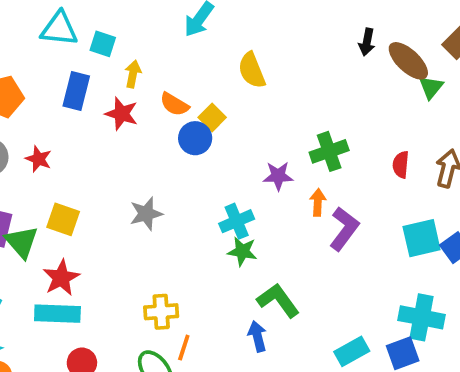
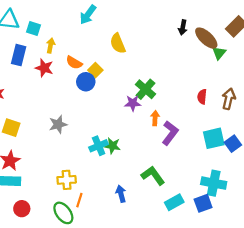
green cross: (329, 151) -> (145, 89), moved, turned -30
cyan cross: (237, 221) -> (99, 146), moved
green L-shape: (278, 300) -> (153, 176), moved

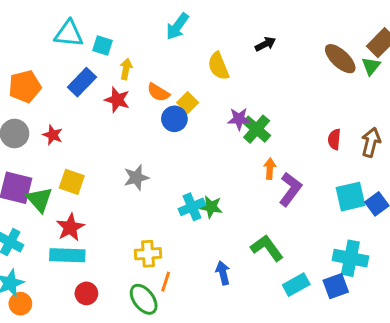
black arrow: (183, 27) -> (265, 44), moved, turned -128
green triangle: (219, 53) -> (371, 66), moved
blue rectangle: (19, 55) -> (82, 82), turned 30
purple star: (133, 103) -> (239, 119), moved

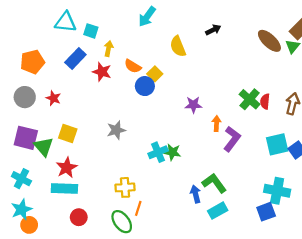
purple star: (239, 119) -> (193, 105), moved
green cross: (257, 129) -> (250, 99), moved
blue arrow: (223, 273) -> (196, 194), moved
cyan rectangle: (296, 285) -> (218, 211), moved

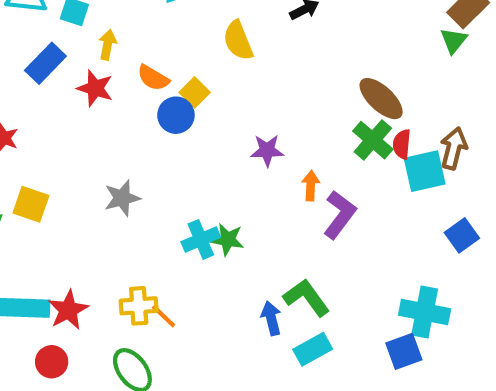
brown ellipse: (269, 41) -> (381, 99), moved
cyan square: (277, 144) -> (425, 171), moved
red star: (67, 168) -> (68, 310), moved
orange line: (138, 208) -> (164, 316), moved, turned -64

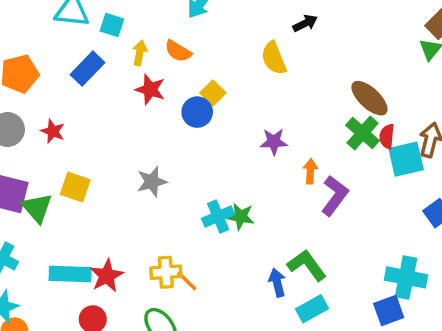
yellow semicircle: (238, 41) -> (274, 58), moved
orange semicircle: (153, 78) -> (178, 51), moved
red star: (95, 88) -> (150, 89), moved

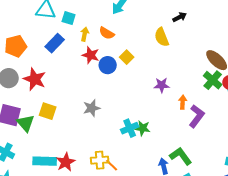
blue circle: (197, 112) -> (108, 65), moved
red star: (53, 131) -> (35, 79), size x1.6

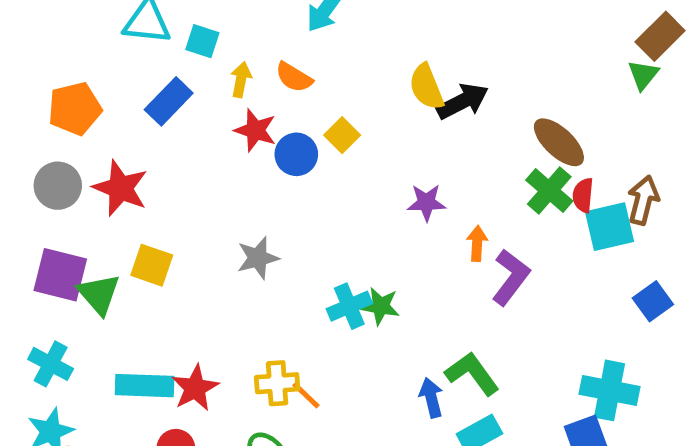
black arrow: (180, 17) -> (463, 101), moved, size x1.5

